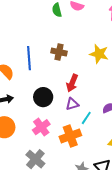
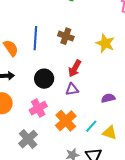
cyan line: (86, 118) -> (91, 126), moved
orange cross: (70, 136) -> (66, 121), turned -30

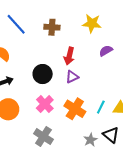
blue line: (35, 38) -> (16, 24), moved, turned -30
purple semicircle: (108, 98) -> (106, 51), moved

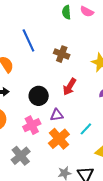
purple triangle: (72, 77) -> (57, 115), moved
cyan line: (101, 107) -> (86, 129), moved

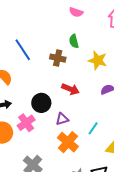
green semicircle: (66, 12) -> (74, 41), moved
red arrow: (69, 87) -> (70, 89), turned -90
pink cross: (32, 125) -> (26, 123), moved

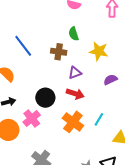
red arrow: (70, 89) -> (75, 94), moved
purple triangle: (62, 119) -> (75, 73), moved
orange cross: (68, 142) -> (73, 122), moved

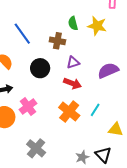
yellow star: (99, 51) -> (97, 26), moved
purple semicircle: (110, 80) -> (108, 71), size x1.5
black circle: (45, 98) -> (40, 68), moved

